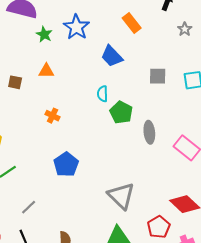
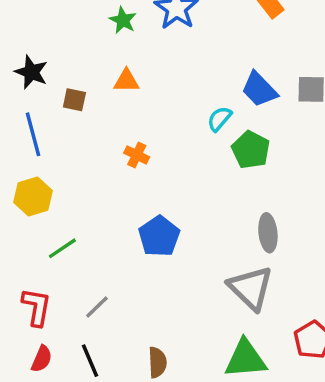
blue trapezoid: (112, 56) -> (259, 89), moved
cyan semicircle: (102, 94) -> (220, 119), turned 42
gray ellipse: (149, 132) -> (268, 233), moved

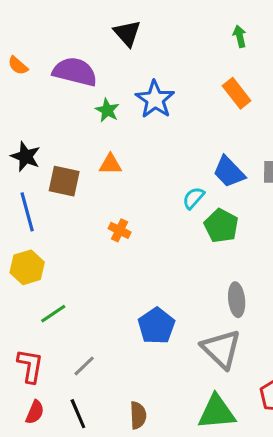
brown square: (74, 100) -> (64, 181), size x1.5
blue pentagon: (159, 236) -> (156, 326), moved

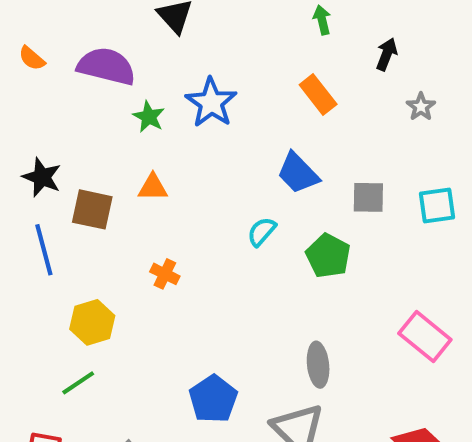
blue trapezoid: (229, 172) -> (298, 173), moved
green pentagon: (221, 226) -> (328, 256), moved
yellow hexagon: (27, 267) -> (92, 322), moved

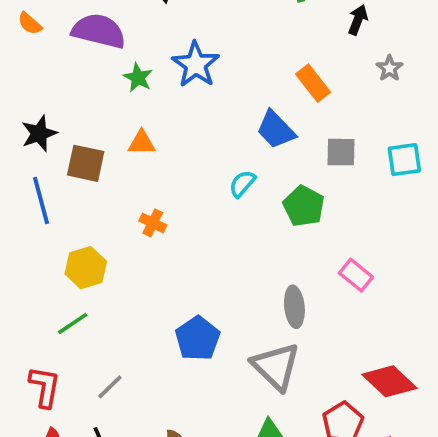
orange rectangle: (318, 95) -> (313, 83), moved
black star: (42, 177) -> (39, 133), turned 30
pink rectangle: (425, 336) -> (356, 275), moved, size x0.7

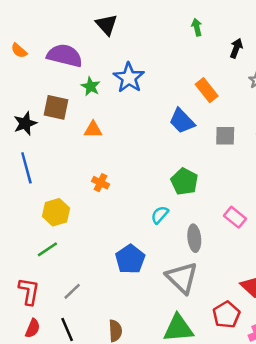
brown square: (86, 163) -> (56, 107), moved
cyan semicircle: (242, 184) -> (160, 215), moved
green pentagon: (304, 206) -> (184, 181), moved

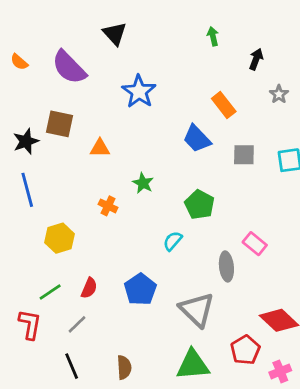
purple semicircle: (65, 56) -> (69, 67), turned -148
green star: (91, 86) -> (143, 183), moved
gray ellipse: (194, 238) -> (226, 266), moved
green line: (47, 249) -> (50, 292), moved
red semicircle: (33, 328) -> (89, 288), moved

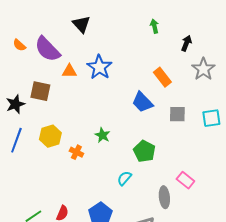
orange semicircle: (19, 62) -> (19, 45), moved
gray star: (279, 94) -> (203, 69), size x1.6
orange triangle: (100, 148) -> (69, 71), moved
blue line: (27, 190) -> (16, 140), turned 35
yellow hexagon: (60, 238) -> (50, 136), moved

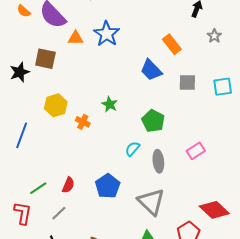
gray star: (203, 69) -> (214, 36), size x0.6
blue line: (16, 140) -> (22, 135), moved
pink rectangle: (185, 180) -> (196, 151), turned -72
gray ellipse: (164, 197) -> (158, 161), moved

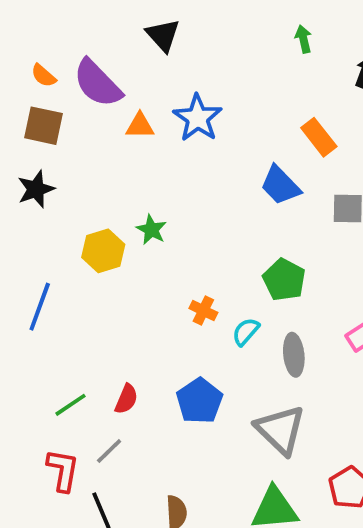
brown square: (45, 59) -> (44, 126), moved
green star: (110, 104) -> (151, 230), moved
orange cross: (83, 122) -> (203, 310), moved
red L-shape: (23, 213) -> (63, 470), moved

